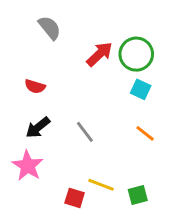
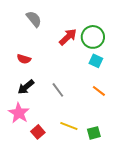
red square: (75, 198) -> (38, 132), moved, turned 32

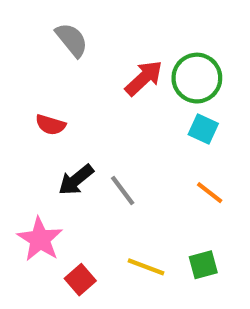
black arrow: (26, 87) -> (76, 180), moved
green square: (94, 133) -> (203, 265), moved

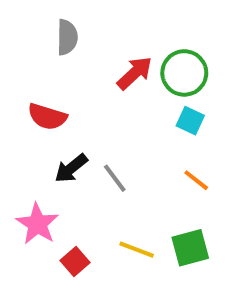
gray semicircle: (72, 40) -> (67, 37), turned 40
red semicircle: (50, 125) -> (47, 117), size x1.4
green square: (203, 265) -> (190, 248), size x1.4

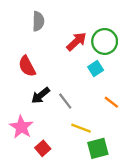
red semicircle: (47, 117) -> (27, 66), turned 45
cyan square: (190, 121) -> (96, 68), moved, turned 32
green square: (190, 248) -> (98, 148), moved
yellow line: (137, 250) -> (81, 128), moved

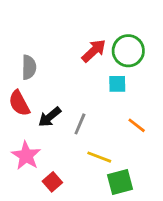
gray semicircle: (38, 21) -> (29, 67), moved
red semicircle: (27, 66) -> (19, 103), moved
cyan square: (96, 68) -> (117, 84), turned 32
gray line: (65, 101) -> (80, 124), turned 60

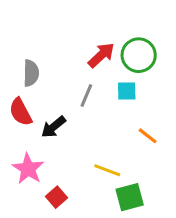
gray line: (80, 124) -> (86, 96), moved

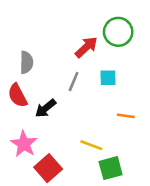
green circle: (139, 55) -> (118, 32), moved
orange line: (148, 136) -> (126, 116), turned -30
red square: (56, 197) -> (48, 168), size x1.5

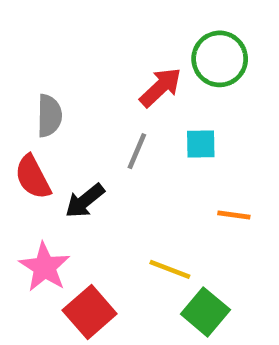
green square: (111, 168) -> (205, 312), turned -35

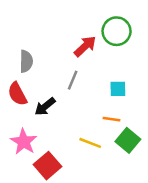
cyan square: (201, 144) -> (118, 89), moved
orange line: (234, 215) -> (112, 119), moved
green square: (205, 312) -> (128, 140), moved

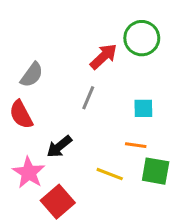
gray semicircle: (26, 61) -> (32, 75), turned 35
black arrow: (45, 107) -> (59, 147), moved
green square: (128, 140) -> (156, 171), turned -30

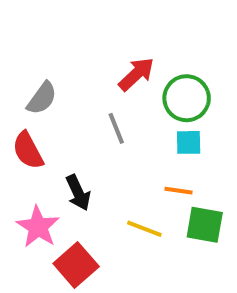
green circle: (142, 38) -> (187, 98), moved
gray line: (88, 98) -> (116, 128), turned -45
black arrow: (59, 147) -> (78, 193), turned -76

